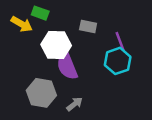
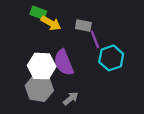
yellow arrow: (22, 24) -> (51, 23), moved
purple line: (120, 41) -> (95, 39), moved
white hexagon: (56, 45) -> (42, 66), moved

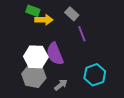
yellow arrow: (51, 23) -> (44, 20), turned -30
gray rectangle: (83, 25) -> (72, 14), moved, turned 32
cyan hexagon: (111, 58) -> (95, 75), moved

